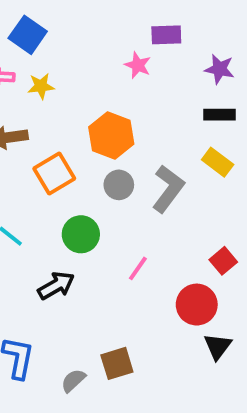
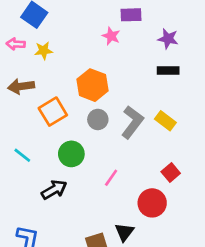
yellow rectangle: (218, 162) -> (165, 121), moved
black triangle: (218, 346) -> (124, 232), moved

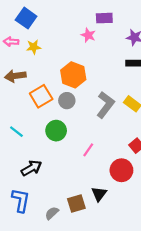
gray circle: (98, 119) -> (67, 101), moved
black arrow: (54, 190) -> (31, 168), moved

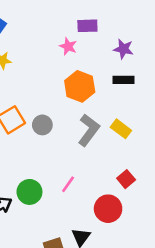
orange hexagon: (73, 75) -> (80, 86), moved
green circle: (56, 131) -> (29, 192), moved

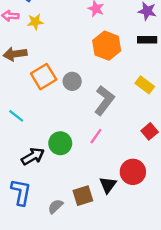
gray L-shape: (89, 130) -> (104, 100), moved
red circle: (108, 209) -> (133, 172), moved

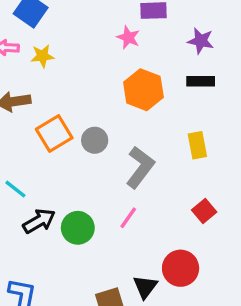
yellow rectangle: (145, 85) -> (197, 145), turned 42
black arrow: (33, 156) -> (39, 221), moved

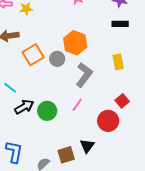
orange hexagon: (143, 90) -> (75, 43), moved
red circle: (181, 268) -> (108, 121), moved

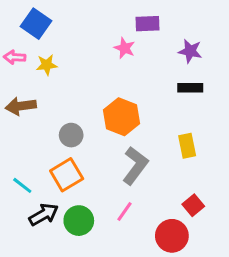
orange square: (33, 55) -> (67, 175), moved
gray circle: (57, 59) -> (71, 135), moved

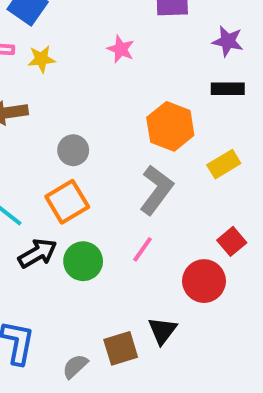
pink star: (125, 48) -> (121, 49), moved
orange hexagon: (122, 117) -> (170, 126), moved
yellow rectangle: (187, 146) -> (224, 164), turned 70

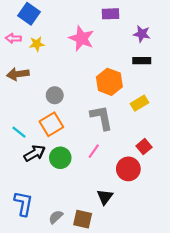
pink star: (121, 49) -> (81, 38), size x1.6
gray L-shape: (156, 190) -> (102, 118), turned -48
brown square: (121, 348) -> (83, 219), moved, turned 30

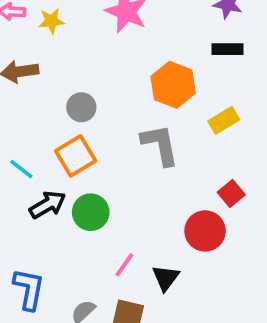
pink line: (94, 151) -> (124, 265), moved

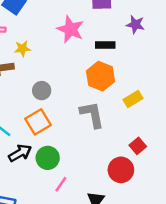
yellow star: (51, 21) -> (22, 49), moved
black rectangle: (228, 49) -> (105, 45), moved
pink line: (124, 265) -> (61, 184), moved

